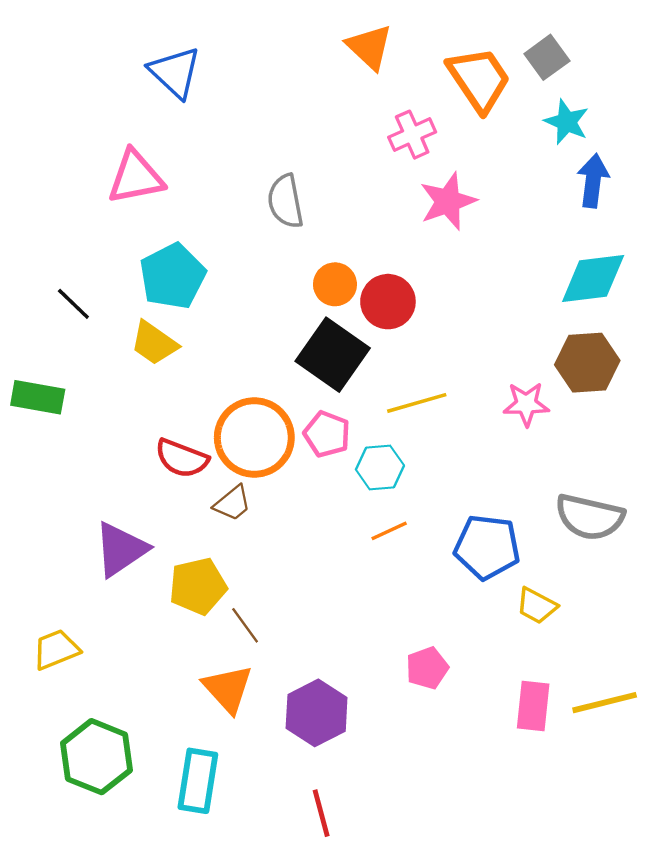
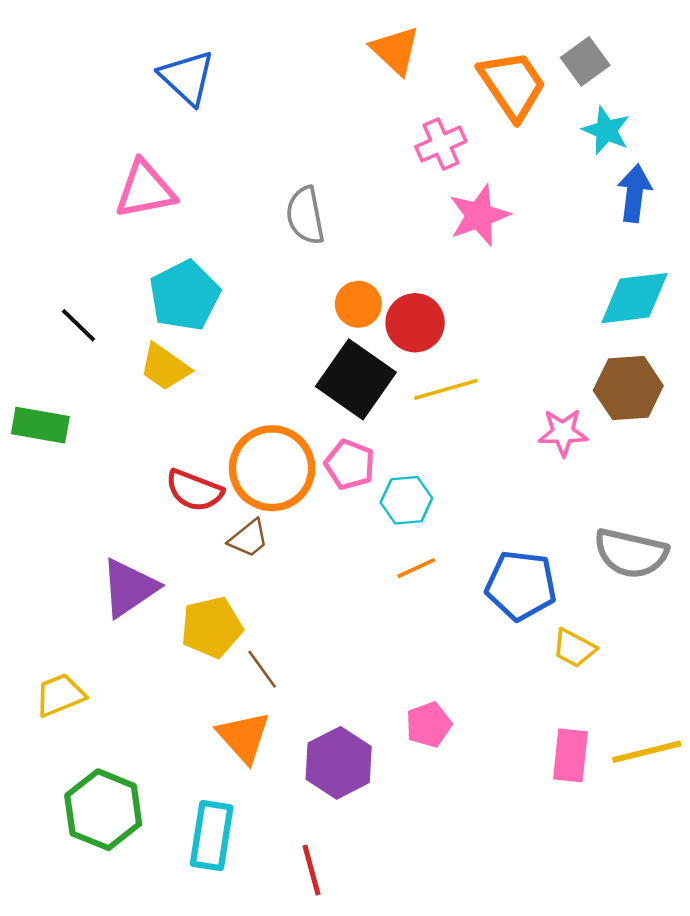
yellow line: (417, 403) -> (446, 389), moved
pink pentagon: (427, 668) -> (429, 725), moved
red line: (321, 813) -> (312, 870), moved

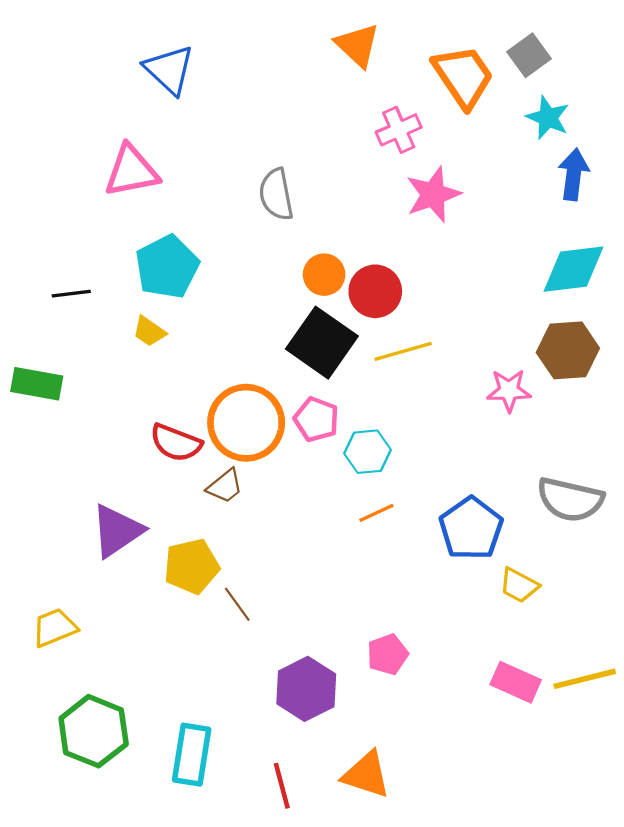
black line: (79, 325) -> (71, 294), turned -51
yellow trapezoid: (165, 367) -> (149, 331), size x0.7
blue pentagon: (521, 585) -> (471, 529), turned 30
orange triangle: (244, 737) -> (366, 775), moved, turned -30
pink rectangle: (570, 755) -> (516, 682), turned -72

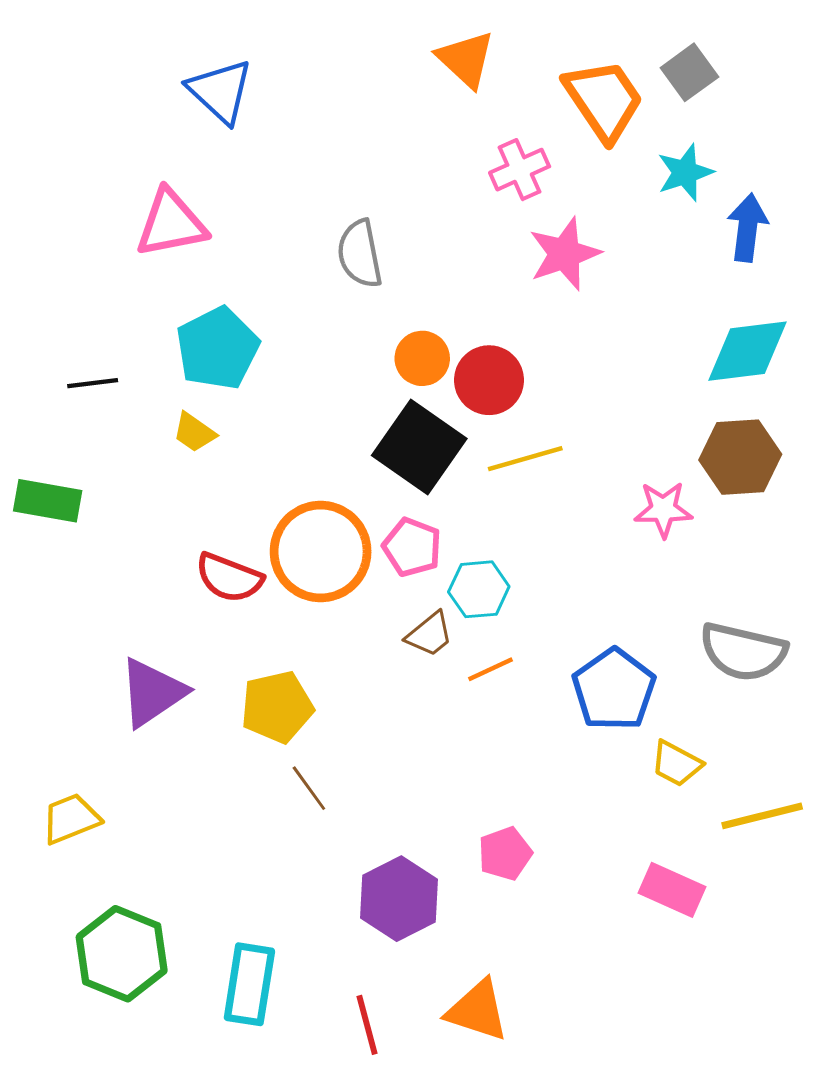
cyan star: (548, 118) -> (685, 173), moved, turned 30
brown trapezoid: (225, 486) -> (429, 634), moved
yellow pentagon: (192, 566) -> (277, 707), moved
yellow line: (585, 679) -> (762, 816), moved

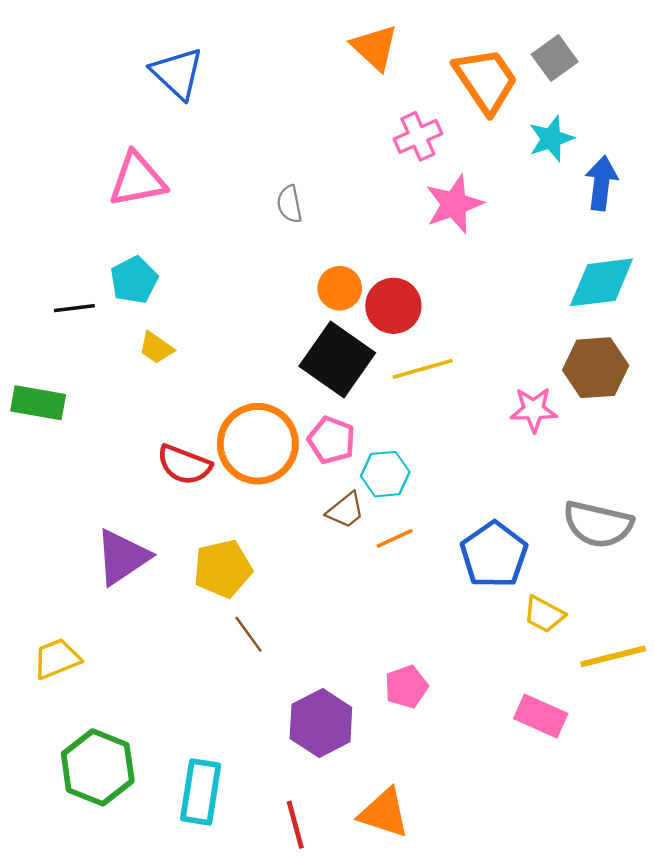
gray semicircle: (360, 254) -> (289, 204), size x0.7
cyan pentagon: (217, 348) -> (134, 280), moved, size x0.7

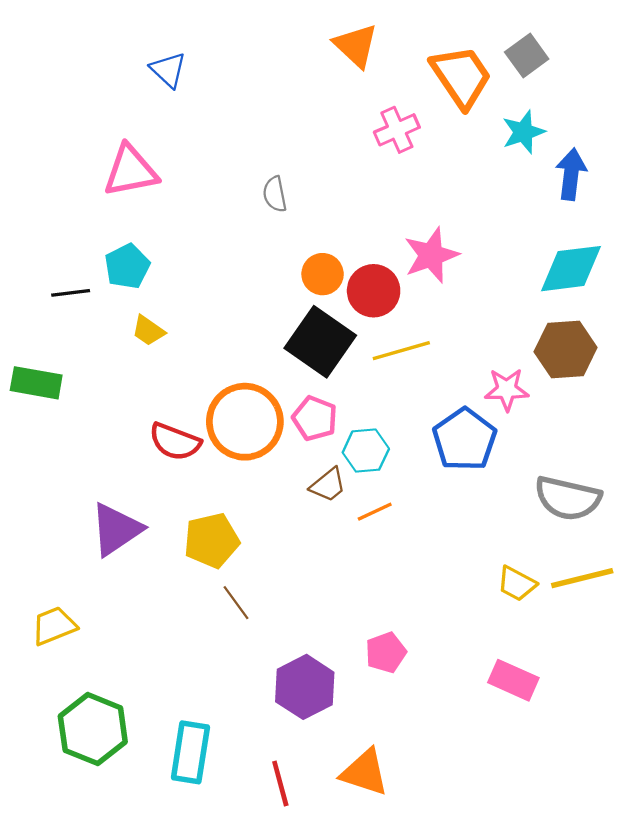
blue triangle: (177, 73) -> (168, 70), size x0.7
pink star: (454, 204) -> (431, 255), moved
blue pentagon: (494, 555) -> (465, 439), moved
yellow line: (613, 656) -> (582, 578), moved

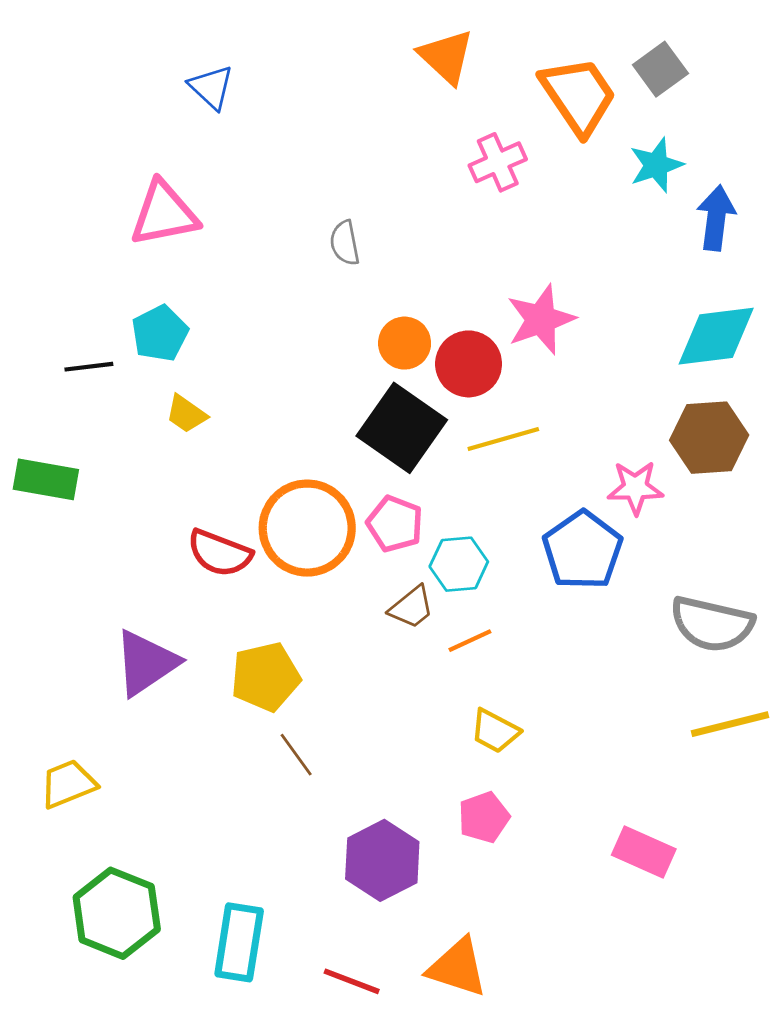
yellow trapezoid: (517, 584) -> (495, 731), moved
red line: (280, 783) -> (352, 981), turned -54

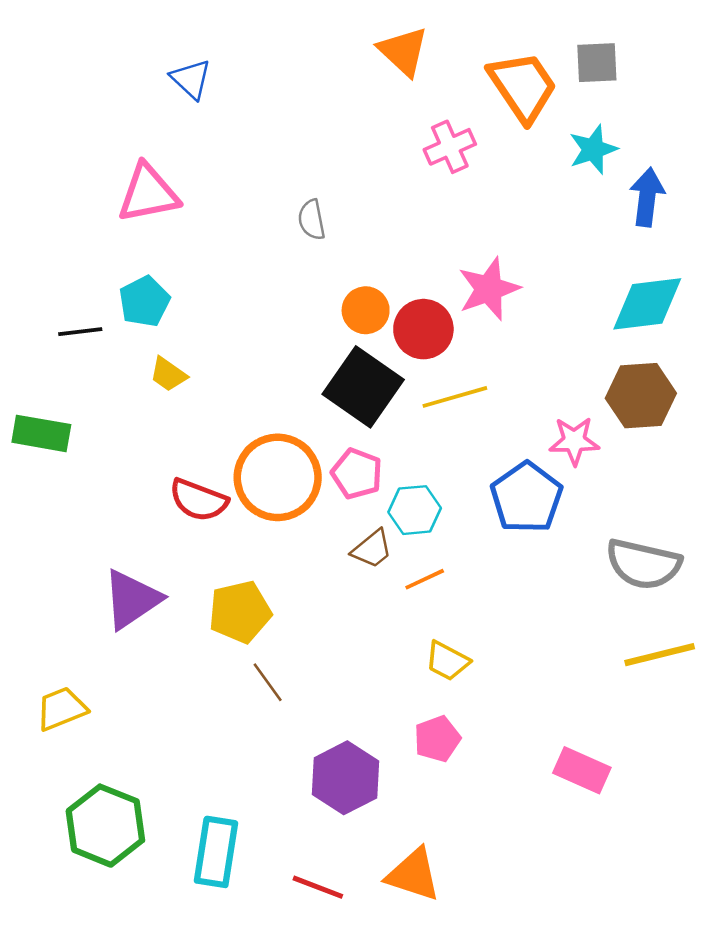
gray square: (660, 69) -> (597, 63), turned 33

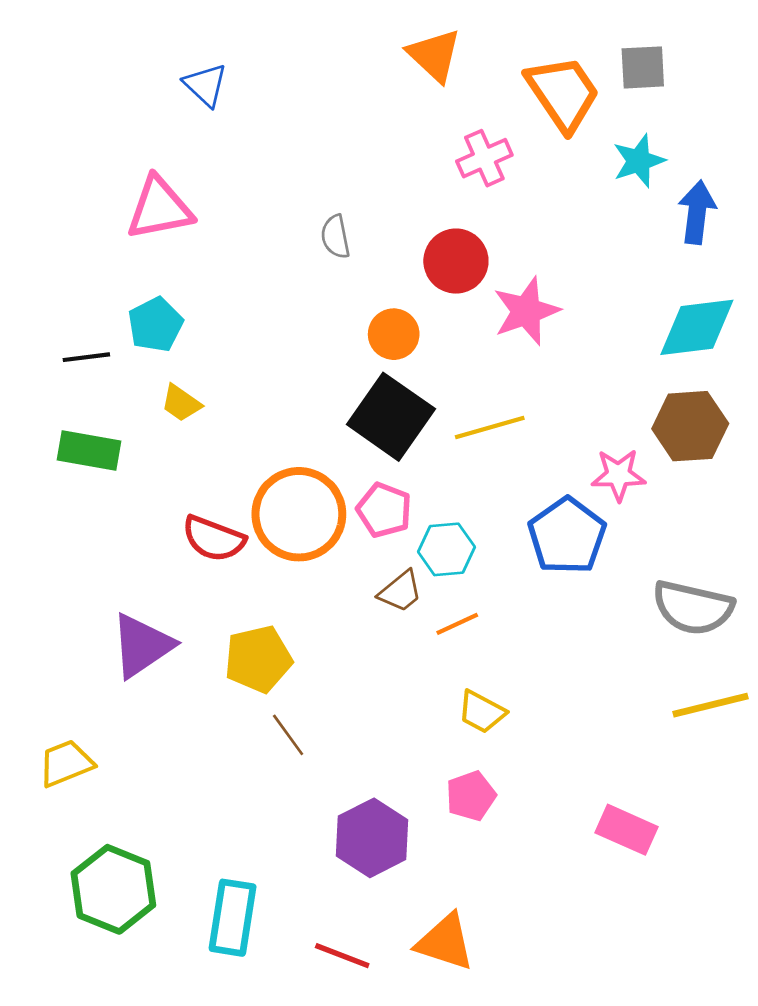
red circle: (423, 329) -> (456, 261), moved
green rectangle: (41, 433) -> (89, 451), moved

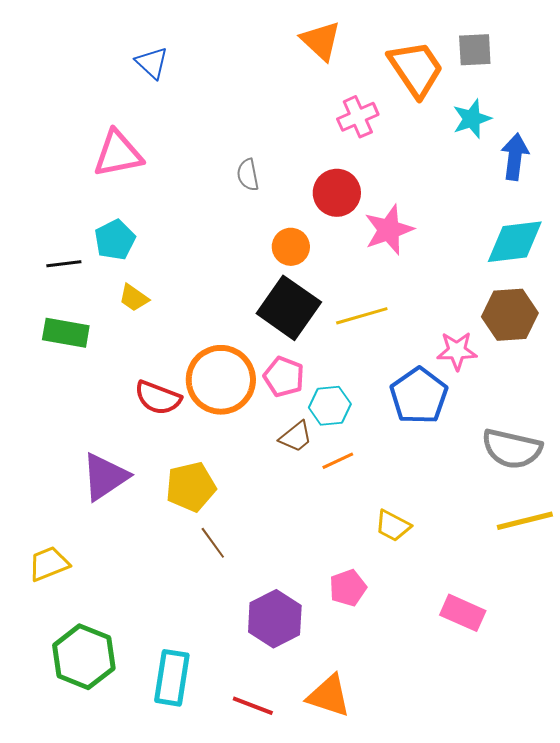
yellow trapezoid: (482, 712) -> (393, 526), moved

